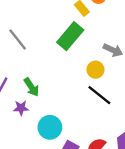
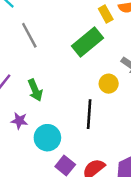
black line: (99, 95) -> (89, 114), moved, turned 45
purple star: (21, 108) -> (19, 121), moved

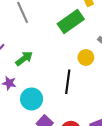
green arrow: (35, 90) -> (24, 59), turned -108

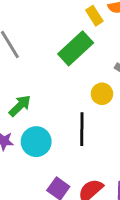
cyan circle: (32, 99) -> (36, 142), moved

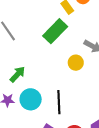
black line: (82, 129) -> (59, 102), moved

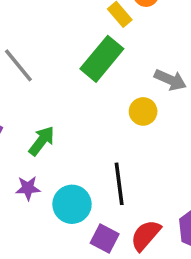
cyan circle: (31, 99) -> (72, 204), moved

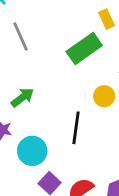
black line: (119, 184) -> (76, 128), moved

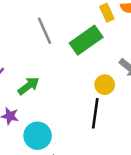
gray line: (21, 36) -> (45, 31), moved
black line: (76, 128) -> (95, 113), moved

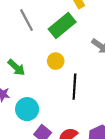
yellow circle: (105, 85) -> (56, 61), moved
green arrow: (29, 86) -> (16, 68), turned 84

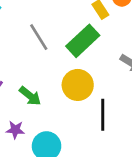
yellow circle: (56, 61) -> (78, 85), size x1.5

